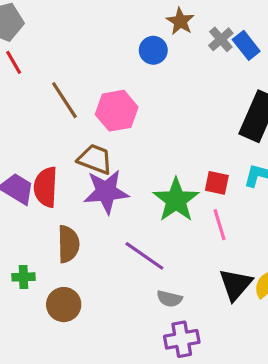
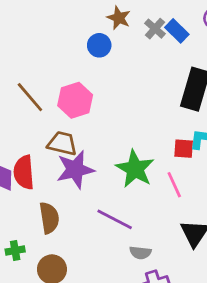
red square: (217, 183) -> (184, 149), moved

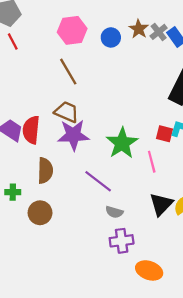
brown star: (119, 18) -> (139, 29), moved
brown line: (30, 97) -> (68, 72), moved
pink hexagon: (75, 100) -> (72, 30), moved

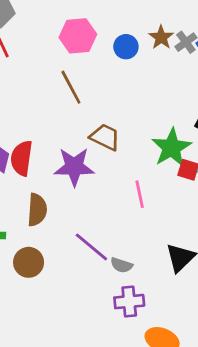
brown trapezoid: (67, 112) -> (105, 137), moved
green star: (122, 143) -> (171, 148), moved
pink line: (152, 162) -> (140, 194), moved
purple line: (98, 181) -> (91, 247), moved

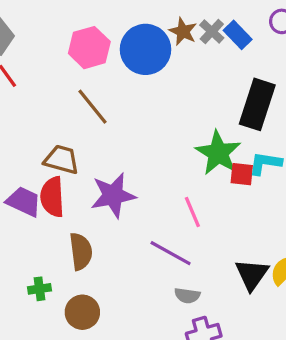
blue circle: (126, 47) -> (145, 49), size x1.8
brown trapezoid: (105, 137) -> (62, 160), moved
purple line: (91, 247) -> (171, 253), moved

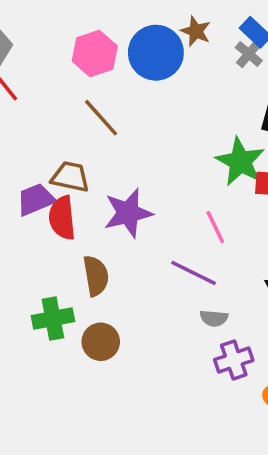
gray cross: (212, 32) -> (249, 54), moved
purple trapezoid: (24, 202) -> (36, 199), moved, turned -45
green cross: (39, 289) -> (53, 319), size x1.6

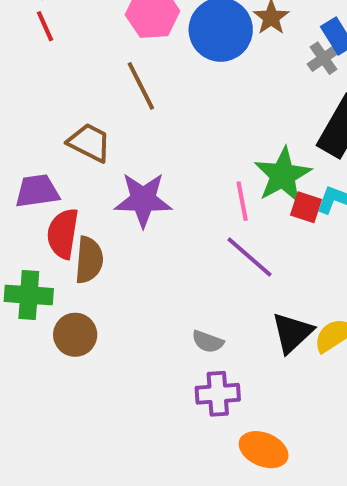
purple trapezoid: (36, 199) -> (37, 191), moved
red semicircle: (62, 218) -> (63, 234), moved
pink line: (215, 227) -> (242, 201), moved
purple line: (194, 273) -> (249, 257), moved

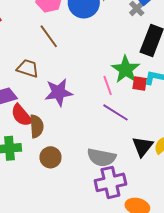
red semicircle: (63, 234) -> (22, 115), turned -40
brown circle: (75, 335) -> (50, 157), moved
gray semicircle: (208, 342) -> (101, 157), size x1.8
purple cross: (218, 394) -> (110, 182), size x1.4

